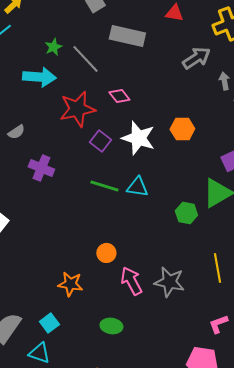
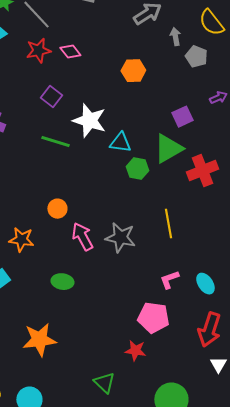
red star: (77, 109) -> (38, 51), moved, size x0.7
orange hexagon: (182, 129) -> (133, 71), moved
white star: (138, 138) -> (89, 121), moved
cyan triangle: (137, 187) -> (120, 143), moved

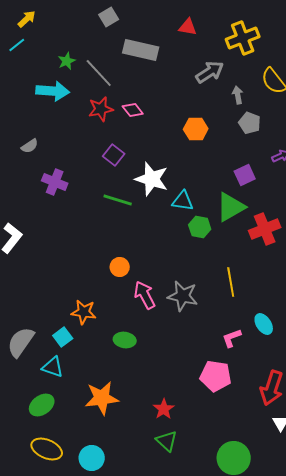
gray pentagon: (196, 57) -> (250, 123), moved
orange star: (21, 240) -> (84, 312), moved
cyan ellipse: (205, 284) -> (264, 324), moved
red star: (135, 351) -> (164, 409), moved, turned 30

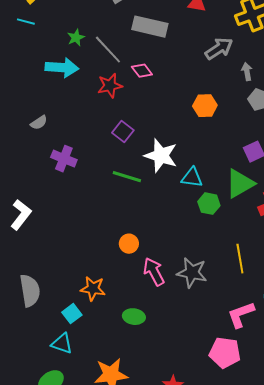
cyan line: (17, 45) -> (26, 22), turned 54
pink diamond: (133, 110) -> (142, 71), moved
pink L-shape: (232, 338) -> (241, 315), size x1.4
gray semicircle: (21, 342) -> (30, 291), moved, turned 136

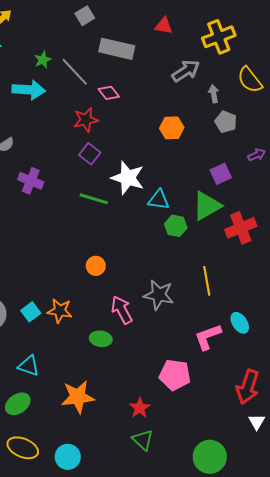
red star: (110, 86) -> (86, 120), moved
pink arrow: (154, 272) -> (122, 310), moved
cyan square: (72, 314) -> (31, 312), moved
pink pentagon: (225, 353) -> (175, 375), moved

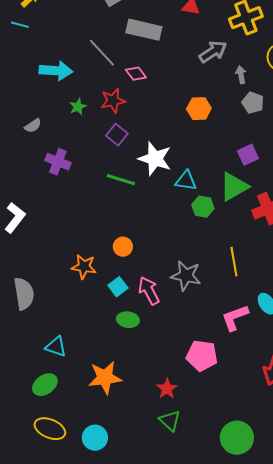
green star: (43, 60) -> (78, 107), moved
orange star: (60, 311) -> (84, 267), moved
cyan square: (31, 312) -> (118, 287), moved

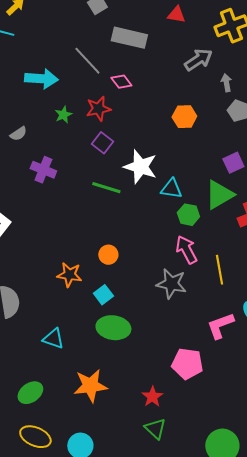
pink arrow: (149, 291) -> (186, 250), moved
green ellipse: (128, 320) -> (113, 328), size x1.5
cyan triangle: (56, 347) -> (53, 339), moved

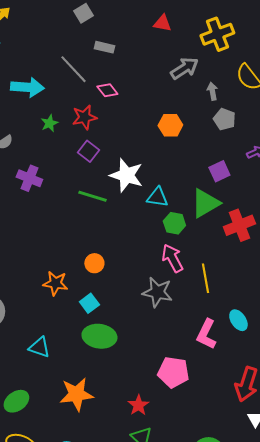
gray rectangle: (129, 38) -> (104, 47), moved, size x0.6
pink L-shape: (220, 326) -> (206, 334), turned -44

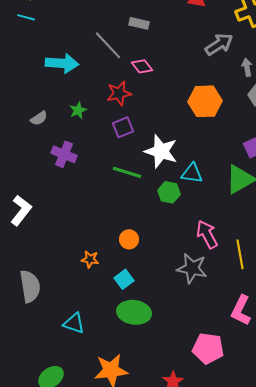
green star: (49, 123) -> (78, 110), moved
orange hexagon: (170, 125) -> (205, 101), size x1.4
purple square: (88, 151) -> (123, 127), turned 30
green hexagon: (174, 223) -> (169, 192), moved
orange star: (55, 283) -> (90, 259), size x0.7

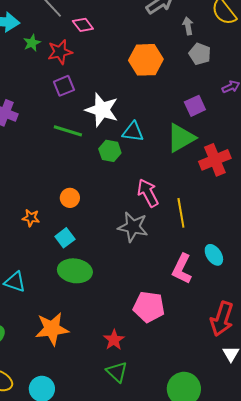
green star: (78, 110) -> (32, 43), moved

